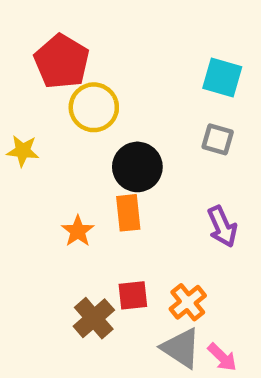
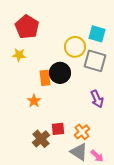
yellow circle: (94, 107) -> (75, 47), moved
gray square: (218, 139) -> (95, 61), size x1.6
yellow star: (23, 151) -> (19, 55), moved
orange rectangle: (128, 213) -> (45, 78), moved

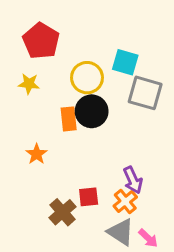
cyan square: (97, 34) -> (125, 62), moved
yellow circle: (75, 47) -> (87, 78), moved
purple arrow: (97, 99) -> (133, 180), moved
orange star: (34, 101) -> (37, 154), moved

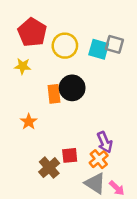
yellow circle: (87, 78) -> (65, 46), moved
gray square: (145, 93) -> (114, 44), moved, size x0.7

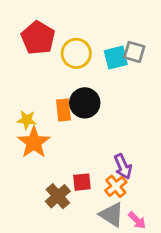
cyan square: (99, 49) -> (116, 58), turned -30
yellow star: (23, 66) -> (27, 120), moved
orange star: (29, 122) -> (34, 142), size x1.6

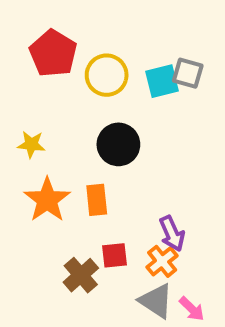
orange rectangle: (64, 110) -> (97, 200), moved
yellow star: (27, 120) -> (31, 144), moved

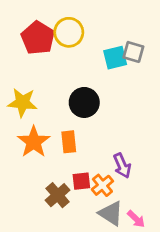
yellow circle: (107, 75) -> (69, 32), moved
yellow star: (31, 144) -> (22, 102), size x1.5
orange cross: (162, 261) -> (102, 185), moved

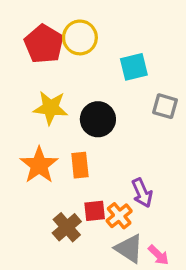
gray square: (133, 52) -> (165, 106), moved
yellow star: (22, 102) -> (50, 108), moved

